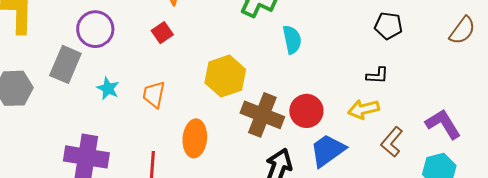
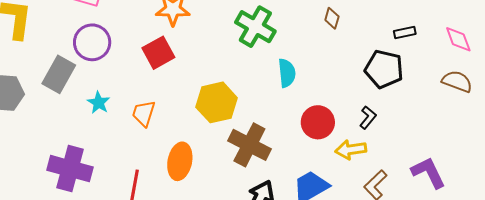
black pentagon: (388, 26) -> (384, 69), size x1.4
brown semicircle: (462, 30) -> (457, 81), turned -112
red square: (162, 33) -> (158, 53), size x1.5
black L-shape: (377, 76) -> (368, 117), turned -60
red circle: (306, 111) -> (318, 122), moved

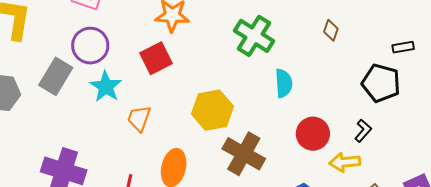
cyan star: (99, 103) -> (106, 87), moved, size x1.4

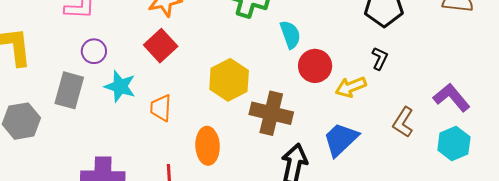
purple circle: (90, 46) -> (94, 51), size x0.7
red circle: (313, 134) -> (315, 66), moved
yellow arrow: (345, 162) -> (351, 87), moved

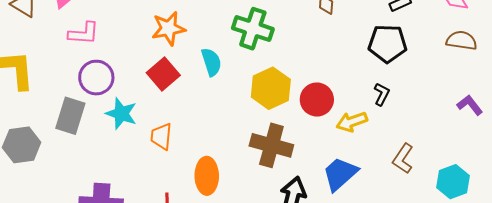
cyan semicircle: (290, 35) -> (211, 62), moved
purple circle: (94, 51) -> (96, 78), size x1.4
yellow hexagon: (229, 80) -> (271, 88), moved
purple L-shape: (452, 97) -> (470, 105), moved, size x0.7

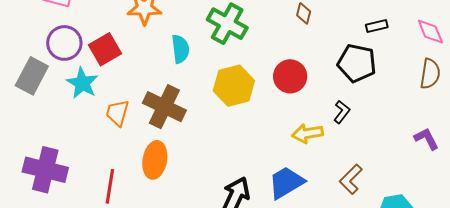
brown semicircle: (461, 40) -> (430, 74), turned 80
red square: (163, 74) -> (105, 49), moved
red circle: (317, 100) -> (290, 76), moved
brown cross: (271, 145) -> (164, 107), moved

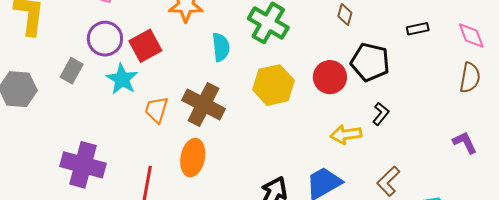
black pentagon: (357, 63) -> (370, 62), moved
gray rectangle: (32, 76) -> (72, 71), size x0.7

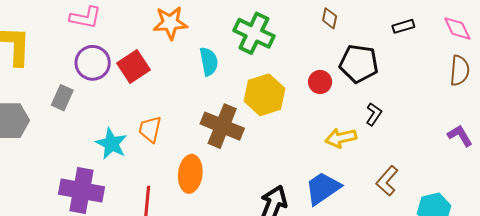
red circle: (330, 77) -> (320, 82), size x0.7
cyan star: (122, 79) -> (111, 144), moved
brown cross: (204, 104) -> (222, 126), moved

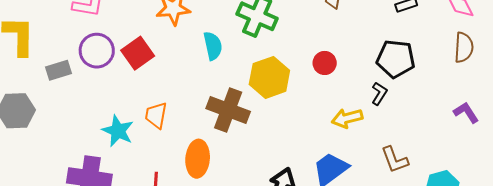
black pentagon: (359, 64) -> (396, 59), moved
gray rectangle: (62, 98) -> (59, 70), moved, turned 50
brown L-shape: (387, 181) -> (395, 160), turned -60

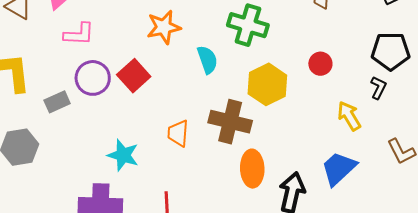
orange trapezoid: (156, 115) -> (178, 133), moved
yellow arrow: (347, 118) -> (349, 116), turned 80
orange ellipse: (198, 159) -> (252, 169), moved

